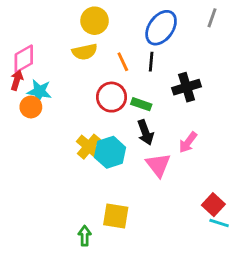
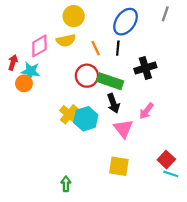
pink diamond: (24, 59) -> (39, 46), moved
green rectangle: (141, 104) -> (110, 81), size x1.6
yellow square: (116, 216) -> (119, 166), moved

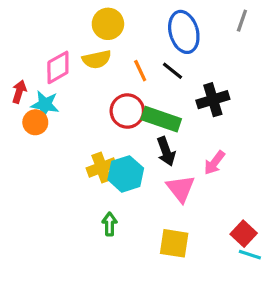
blue ellipse: (126, 22) -> (184, 32), turned -52
black line: (118, 48) -> (173, 71), turned -56
yellow cross: (69, 114) -> (101, 167), turned 30
green arrow: (66, 184) -> (110, 224), moved

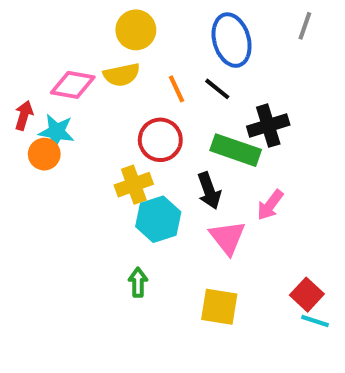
pink diamond: (58, 67) -> (73, 85), turned 40
green rectangle: (161, 119) -> (236, 150), moved
yellow cross: (101, 167) -> (134, 185), moved

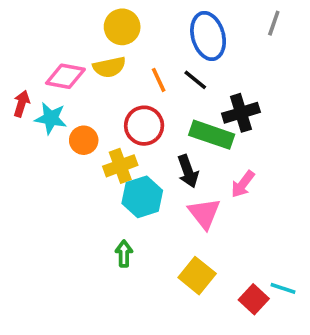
orange circle: (44, 154) -> (84, 140), moved
red square: (307, 295) -> (254, 299), moved
yellow square: (219, 307) -> (197, 276), turned 30

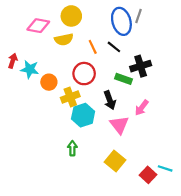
gray line: (274, 23) -> (138, 16), moved
pink diamond: (65, 76) -> (38, 26), moved
green rectangle: (212, 135) -> (124, 79), size x0.7

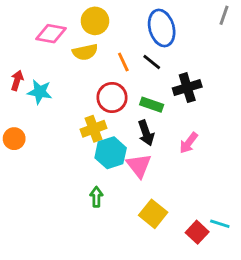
gray line: (138, 16) -> (224, 15), moved
green rectangle: (124, 79) -> (152, 105), moved
orange circle: (49, 82) -> (14, 139), moved
pink triangle: (119, 125) -> (139, 166), moved

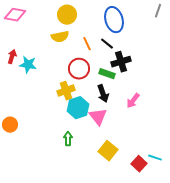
pink diamond: (51, 34) -> (15, 15), moved
black cross: (187, 88) -> (121, 62), moved
orange circle: (14, 139) -> (10, 125), moved

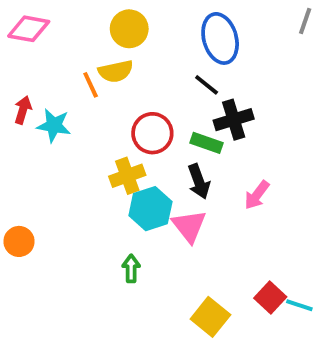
orange line: (87, 44) -> (91, 85), moved
yellow square: (108, 151) -> (210, 317), moved
red square: (139, 164) -> (270, 298), moved

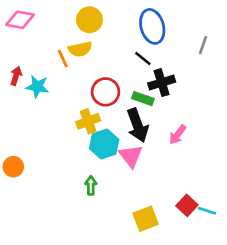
gray line: (305, 21) -> (203, 45), moved
black arrow: (199, 182) -> (138, 125), size x1.4
yellow square: (210, 317) -> (146, 219), turned 30

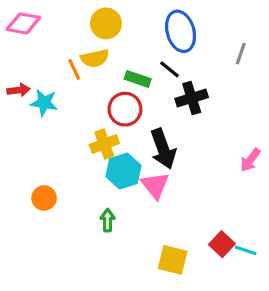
red arrow: (16, 76) -> (19, 90), turned 66
green rectangle: (143, 99) -> (138, 79), moved
pink arrow: (178, 135) -> (250, 160), moved
orange circle: (13, 167) -> (44, 198), moved
yellow square: (146, 219) -> (173, 260), turned 35

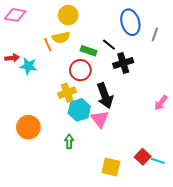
blue ellipse: (181, 31) -> (130, 22), moved
orange circle: (44, 198) -> (28, 127), size x1.5

